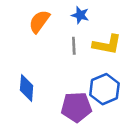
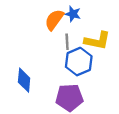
orange semicircle: (39, 21) -> (54, 20), moved
blue hexagon: (104, 89) -> (79, 62), moved

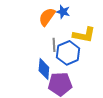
gray line: (67, 42) -> (54, 45), moved
blue diamond: (24, 80) -> (44, 69), moved

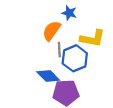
orange semicircle: (47, 17) -> (52, 31), moved
blue diamond: (44, 69) -> (48, 76), turned -50

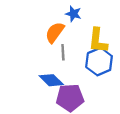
yellow L-shape: (92, 38) -> (98, 41), turned 85
blue hexagon: (75, 58) -> (99, 62), moved

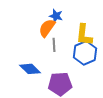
blue star: (73, 14) -> (56, 16), moved
blue diamond: (51, 80) -> (30, 69), moved

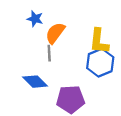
blue star: (56, 16) -> (35, 19), moved
gray line: (54, 45) -> (49, 53), moved

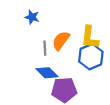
orange semicircle: (55, 33) -> (61, 41), moved
blue diamond: (35, 82) -> (47, 73), moved

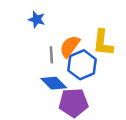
blue hexagon: (91, 57) -> (82, 65), moved

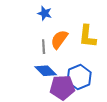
blue star: (37, 19) -> (45, 13), moved
blue hexagon: (82, 65) -> (79, 77), moved

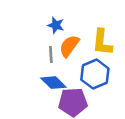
blue star: (45, 13) -> (56, 25), moved
blue hexagon: (79, 77) -> (95, 74), moved

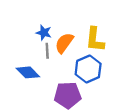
blue star: (56, 25) -> (44, 33), moved
blue diamond: (53, 83) -> (28, 72), moved

